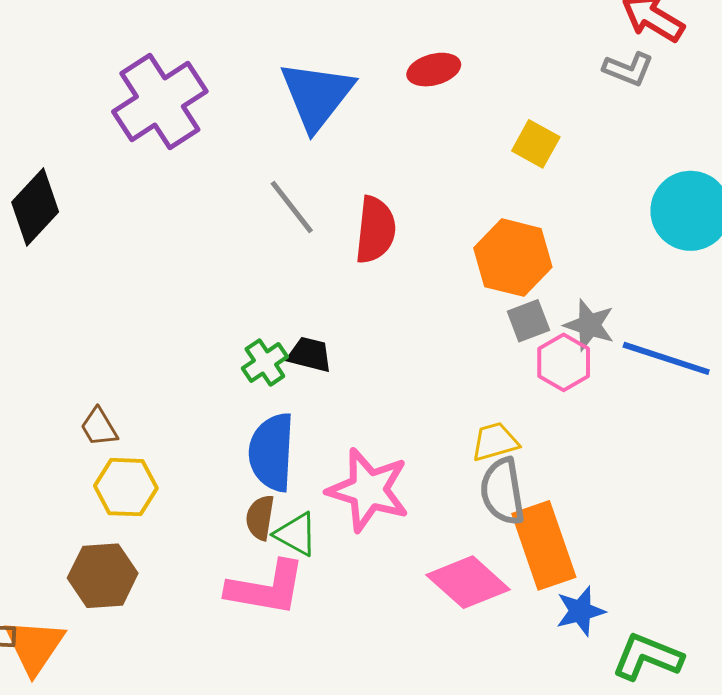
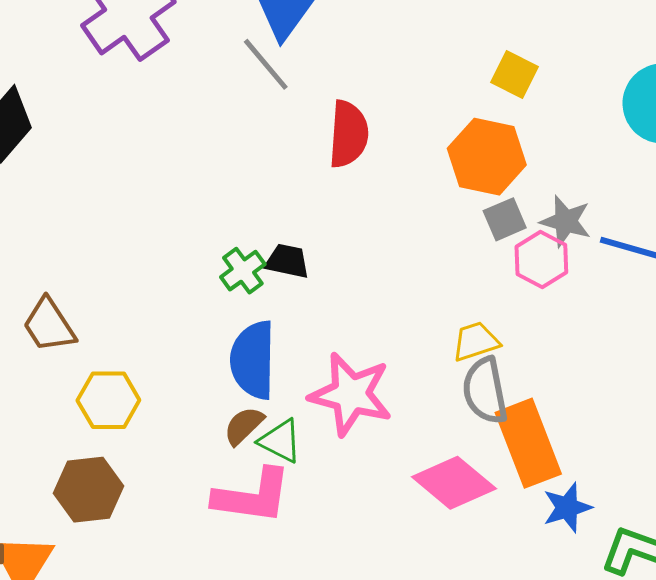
yellow square: (536, 144) -> (515, 75), moved
gray line: (292, 207) -> (266, 64), moved
brown trapezoid: (99, 427) -> (49, 325), moved, size x1.4
brown semicircle: (260, 518) -> (244, 426), turned 39

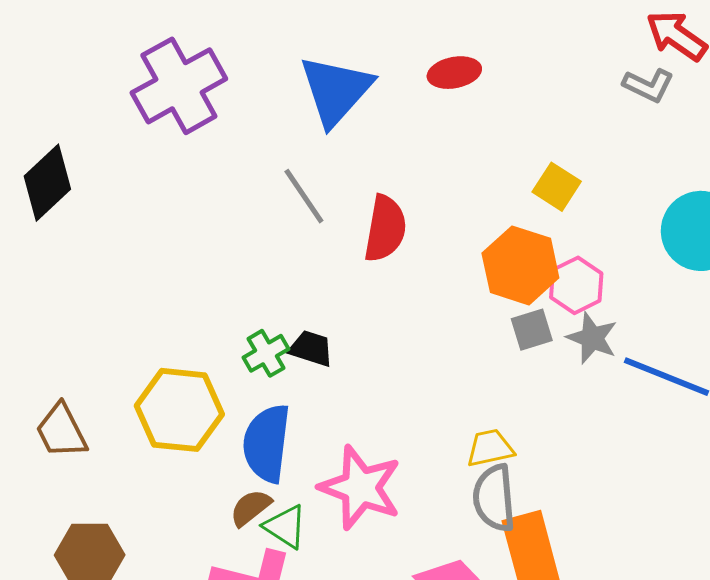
gray line: (266, 64) -> (304, 196), moved
pink hexagon: (541, 260) -> (576, 285), moved
brown trapezoid: (49, 325) -> (61, 431), moved
yellow hexagon: (108, 400) -> (179, 410), moved, size x1.4

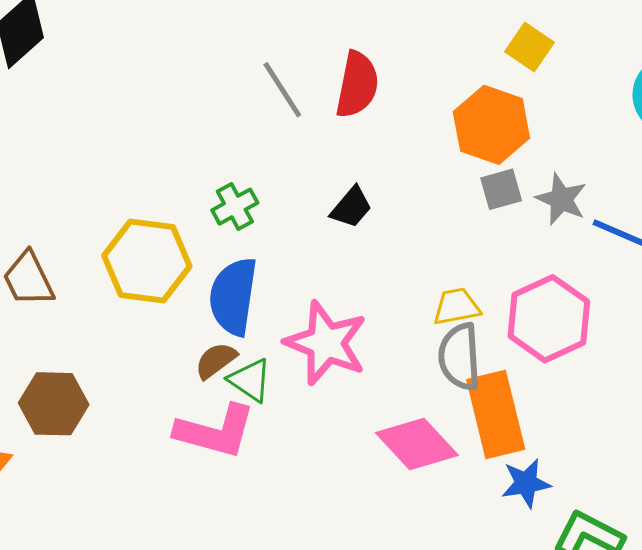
gray line: (304, 196) -> (282, 90), moved
pink hexagon: (576, 285) -> (549, 319), moved, size x1.5
black trapezoid: (311, 348) -> (351, 207), moved, turned 111

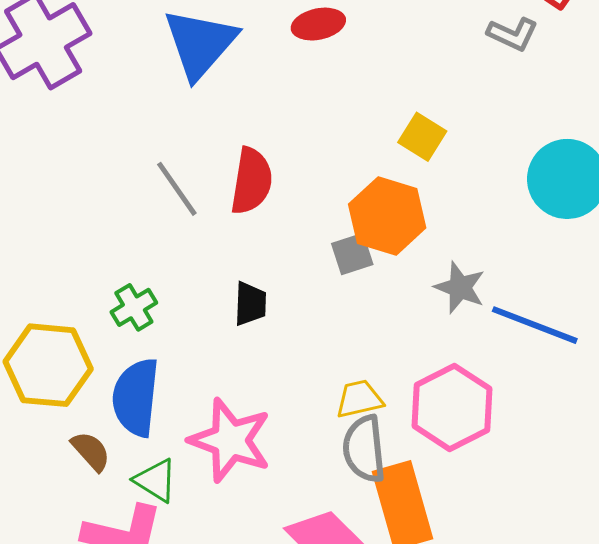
gray square: (501, 189) -> (352, 254), moved
black trapezoid: (351, 207) -> (250, 304), turned -36
brown semicircle: (216, 360) -> (91, 451), moved, turned 87

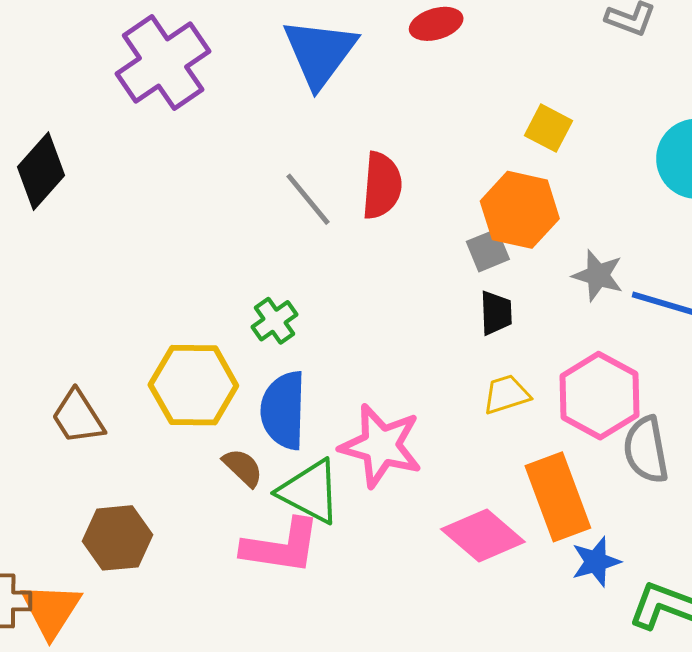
black trapezoid: (250, 304) -> (496, 313), moved
gray semicircle: (364, 449) -> (646, 450), moved
green triangle: (156, 480) -> (310, 492), size x1.5

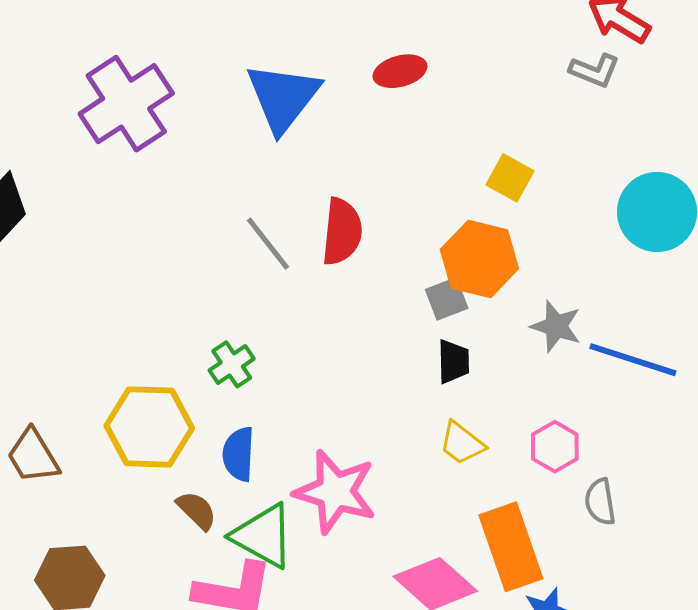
yellow trapezoid: (506, 394) -> (462, 443), turned -126
pink hexagon: (599, 396) -> (555, 447), size x0.6
blue semicircle: (283, 410) -> (239, 454), size x0.7
gray semicircle: (646, 450) -> (600, 502), size x0.7

